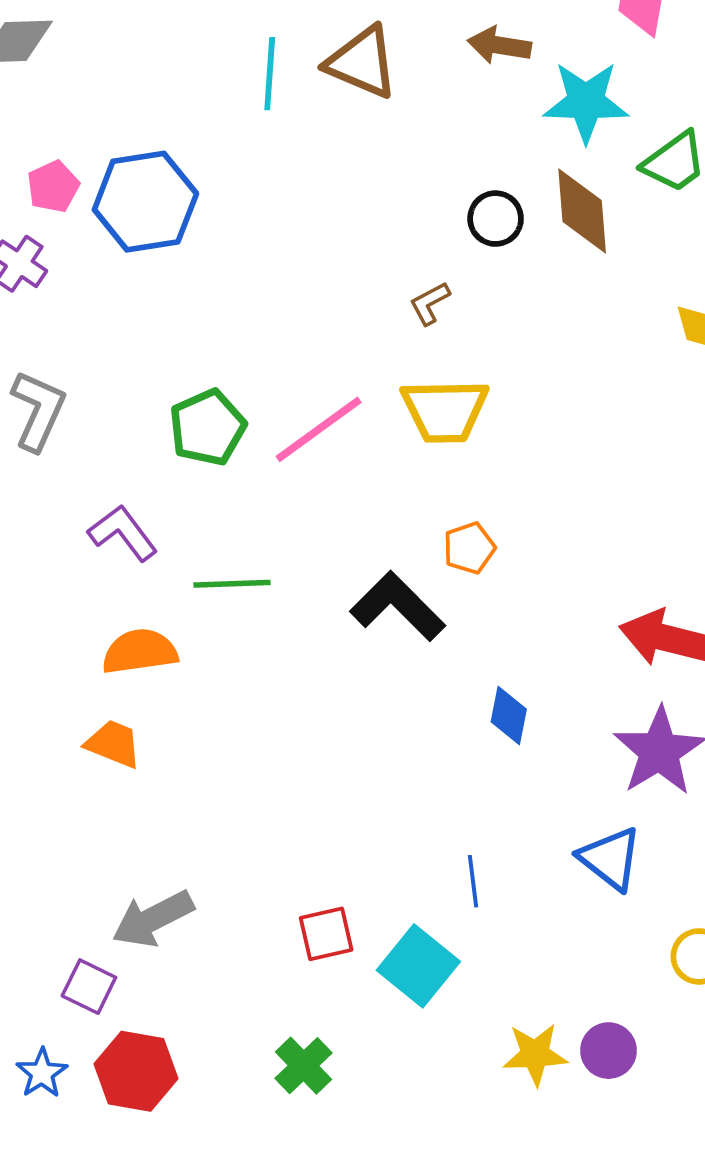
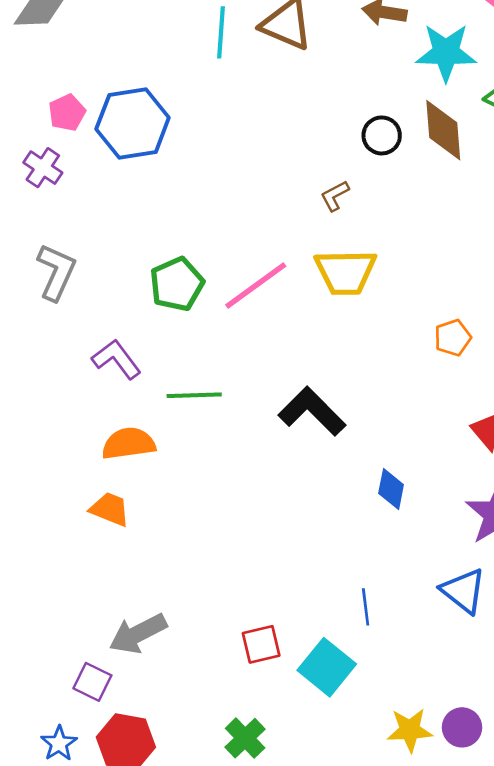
orange pentagon: (469, 548) -> (453, 338), moved

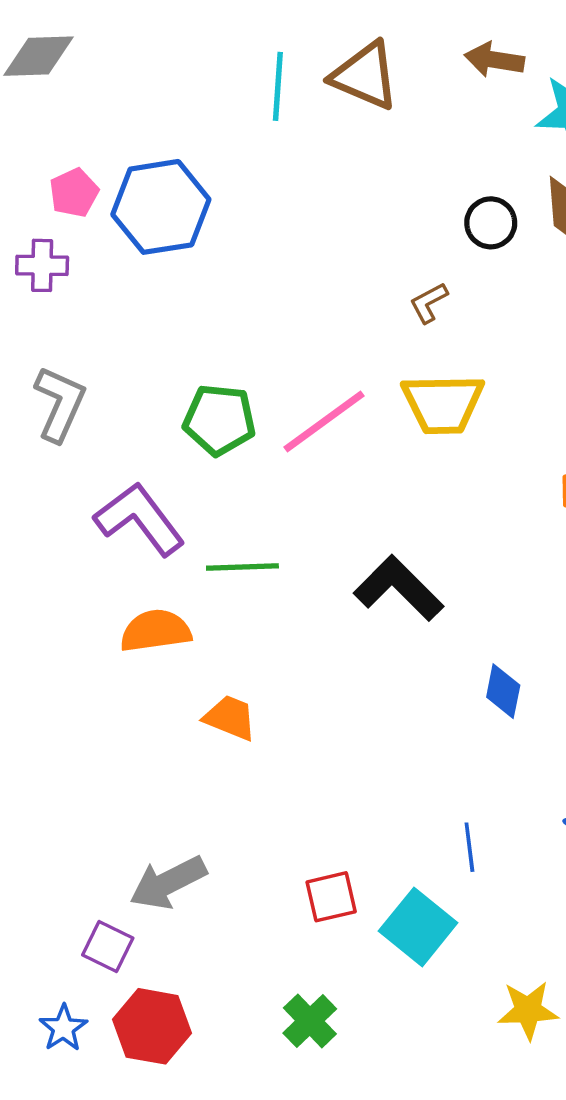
purple cross: (43, 168) -> (42, 265), turned -33
green pentagon: (177, 284) -> (219, 420), turned 30
purple L-shape: (117, 359) -> (140, 519), size x1.4
orange trapezoid: (110, 509) -> (230, 718), moved

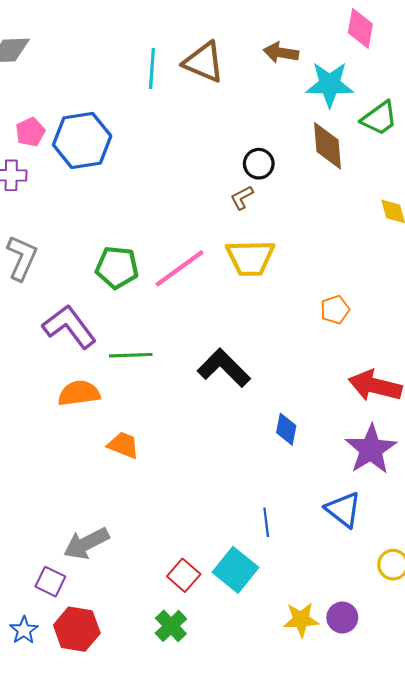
black circle: (491, 223) -> (259, 164), moved
red square: (331, 897) -> (184, 575), moved, turned -36

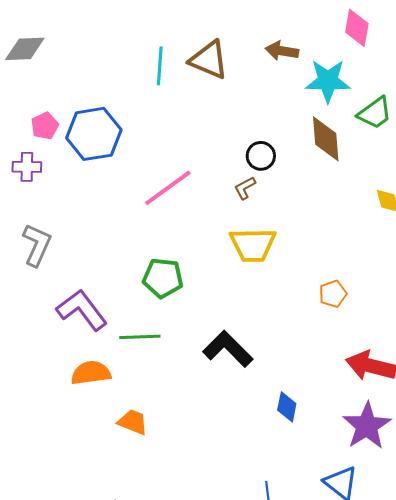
green pentagon: (117, 267) -> (163, 278), moved
pink line: (179, 268) -> (168, 188), moved

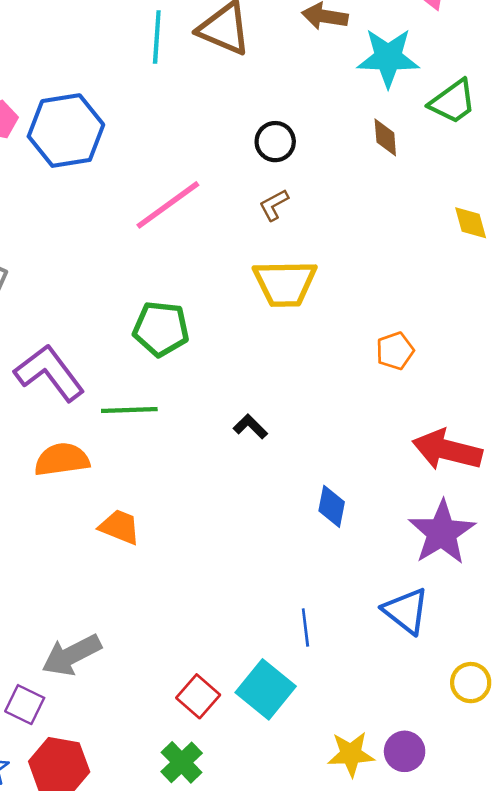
brown diamond: (326, 139) -> (385, 137), size x0.6
black circle: (261, 156) -> (275, 142), moved
black L-shape: (228, 349) -> (250, 427), size x0.5

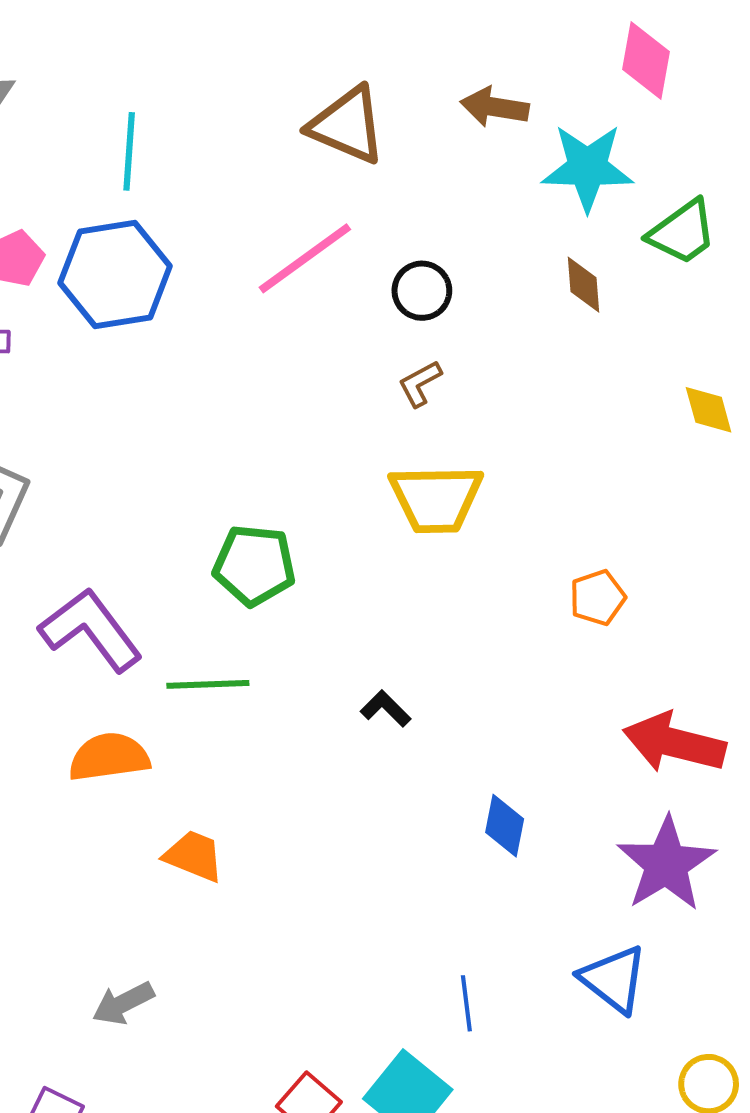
cyan line: (157, 37) -> (129, 151), moved
pink line: (168, 205) -> (305, 258), moved
gray arrow: (71, 655) -> (123, 1003), moved, size x0.7

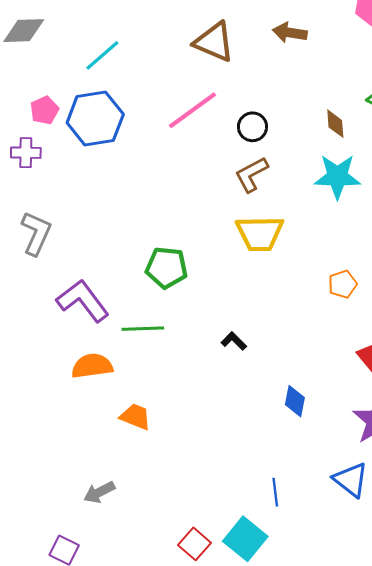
cyan line: (129, 151) -> (102, 55), turned 45
cyan star: (587, 168) -> (337, 176), moved
brown L-shape: (420, 384) -> (251, 174), size x1.5

